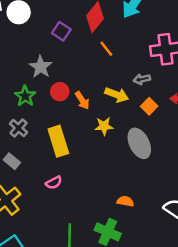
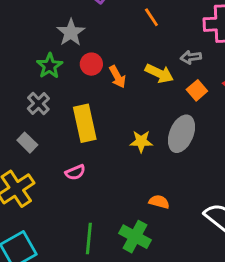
yellow star: (104, 126) -> (141, 141), moved
gray ellipse: (139, 143) -> (181, 134), turned 44

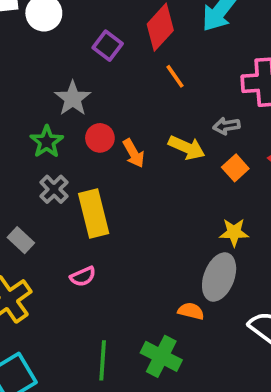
gray cross: (38, 104) -> (54, 189), moved
gray ellipse: (181, 134) -> (219, 277), moved
yellow star: (141, 141) -> (234, 232), moved

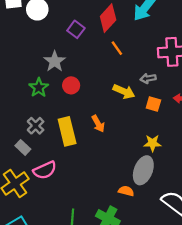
orange arrow: (134, 153) -> (98, 124), moved
orange square: (235, 168) -> (153, 104), turned -32
gray cross: (54, 189) -> (36, 126), moved
pink semicircle: (83, 276) -> (45, 170), moved, size x1.5

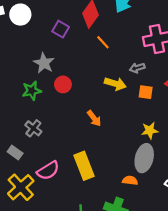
green star: (39, 88) -> (32, 91), turned 30
yellow rectangle: (67, 131) -> (84, 166), moved
gray rectangle: (23, 147) -> (15, 153), moved

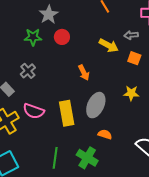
gray ellipse: (144, 158) -> (96, 105), moved
pink semicircle: (48, 171) -> (34, 111), turned 40

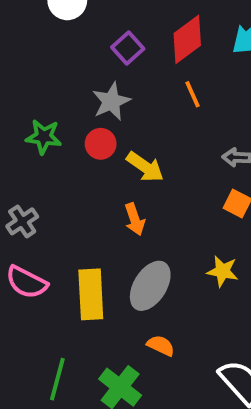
gray star: (49, 15) -> (111, 101), moved
yellow arrow: (109, 45) -> (145, 167), moved
gray cross: (28, 71) -> (22, 221), moved

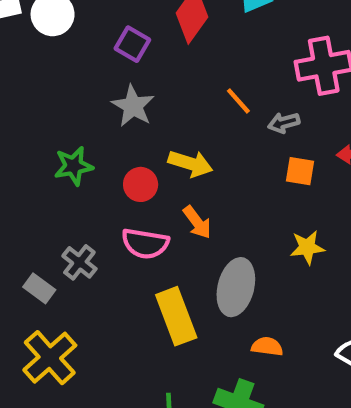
orange line: (193, 94) -> (238, 101), moved
red circle: (101, 144) -> (141, 184), moved
pink semicircle: (27, 282) -> (145, 243), moved

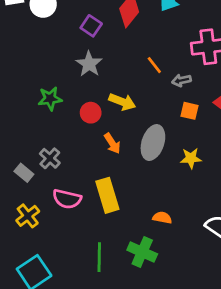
orange arrow: (197, 222) -> (112, 143), moved
pink semicircle: (145, 243) -> (67, 199), moved
gray ellipse: (236, 287) -> (153, 143), moved
yellow cross: (50, 358) -> (28, 216), size x0.7

